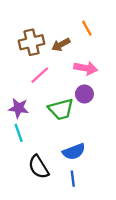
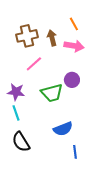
brown arrow: (61, 45) -> (52, 38), turned 105
pink arrow: (86, 68) -> (74, 46), moved
black semicircle: (39, 167) -> (21, 142), moved
blue line: (73, 179) -> (75, 152), moved

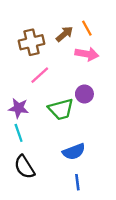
brown arrow: (52, 38) -> (64, 34), moved, turned 63
blue line: (75, 152) -> (77, 182), moved

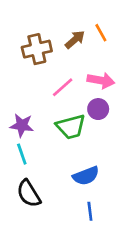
pink arrow: (87, 54) -> (101, 80), moved
pink line: (40, 75) -> (63, 87), moved

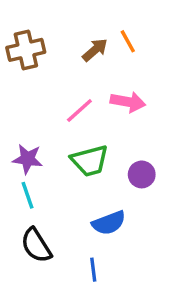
brown cross: (37, 49) -> (26, 50), moved
purple circle: (98, 109) -> (142, 174), moved
blue line: (90, 211) -> (93, 270), moved

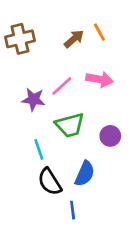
purple star: (28, 159) -> (33, 100), moved
cyan line: (28, 195) -> (39, 149), moved
blue semicircle: (109, 223) -> (85, 174), turned -45
black semicircle: (36, 245) -> (50, 182), moved

